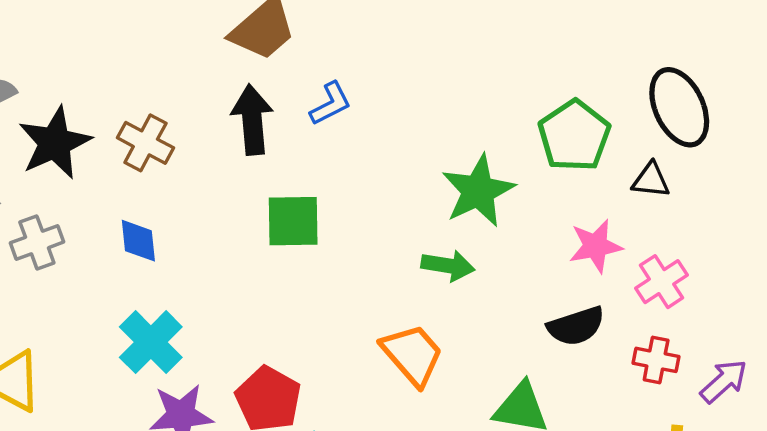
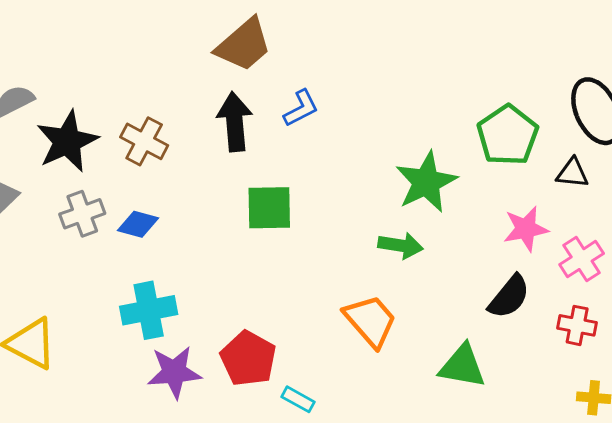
blue diamond: (138, 241) -> (138, 224), turned -69
gray cross: (37, 242) -> (82, 214), moved
black semicircle: (576, 326) -> (509, 297), turned -33
cyan cross: (151, 342) -> (149, 310), turned 34

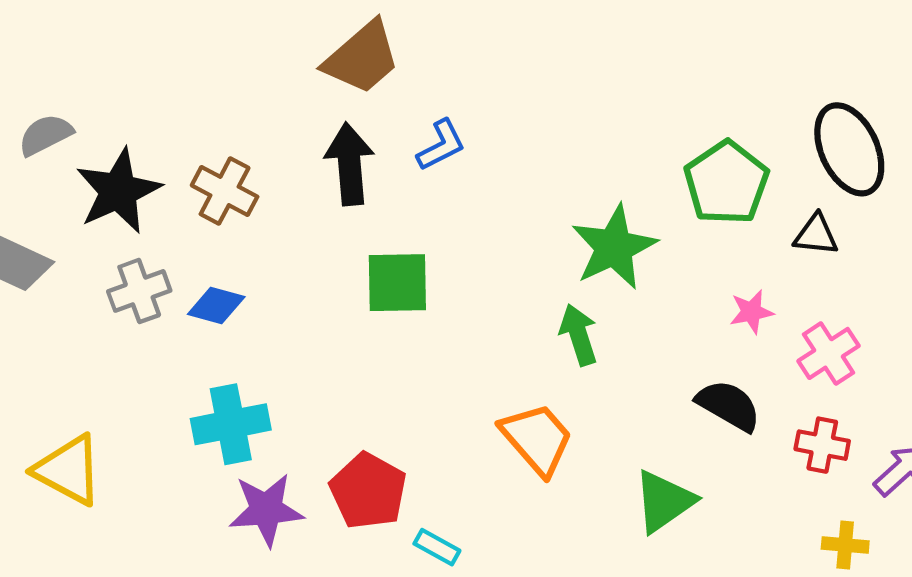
pink star: (526, 229) -> (751, 312), size x0.7
green arrow: (401, 245) -> (579, 335), turned -117
black semicircle: (509, 297) -> (729, 406), turned -99
green triangle: (462, 366) -> (664, 501), turned -45

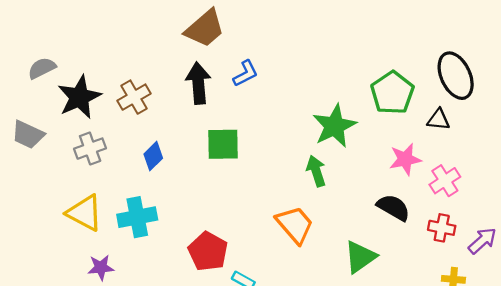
brown cross: (225, 191) -> (134, 97), turned 32
blue diamond: (216, 306) -> (153, 156), moved, turned -60
pink star: (751, 312) -> (405, 159), size x1.4
yellow triangle: (68, 470) -> (85, 213), moved
purple star: (266, 510) -> (101, 268), moved, size x0.7

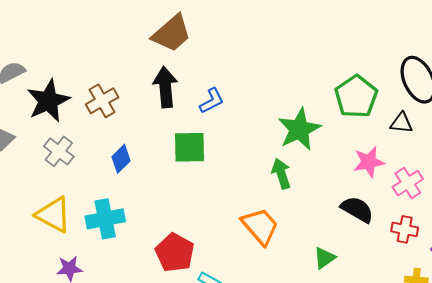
blue L-shape: (245, 73) -> (212, 101), moved
gray cross: (90, 149) -> (59, 151), turned -32
green triangle: (360, 257) -> (325, 258), size x0.7

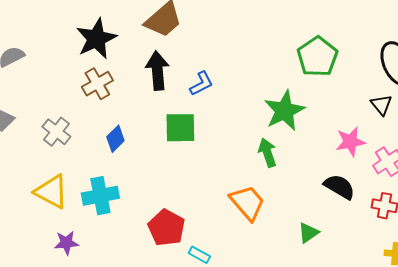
green pentagon: (356, 97) -> (317, 57), moved
black star: (48, 101) -> (96, 39), moved
black triangle: (401, 123) -> (381, 105), turned 45

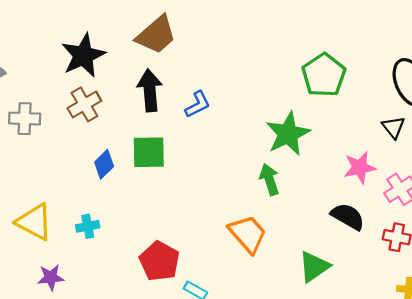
green square: (180, 128) -> (149, 152), moved
gray cross: (56, 132) -> (25, 119), moved, turned -36
cyan cross: (100, 196) -> (88, 226), size x0.6
green triangle: (308, 233) -> (314, 267), size x1.4

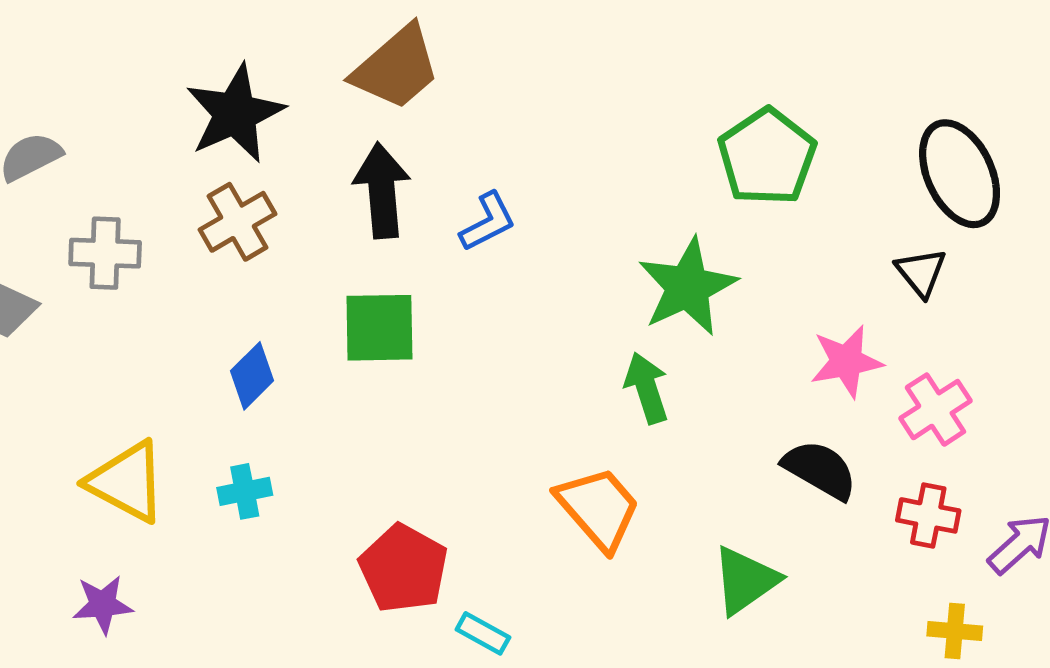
blue diamond: (104, 164) -> (252, 376), moved
purple star: (51, 277) -> (103, 605), moved

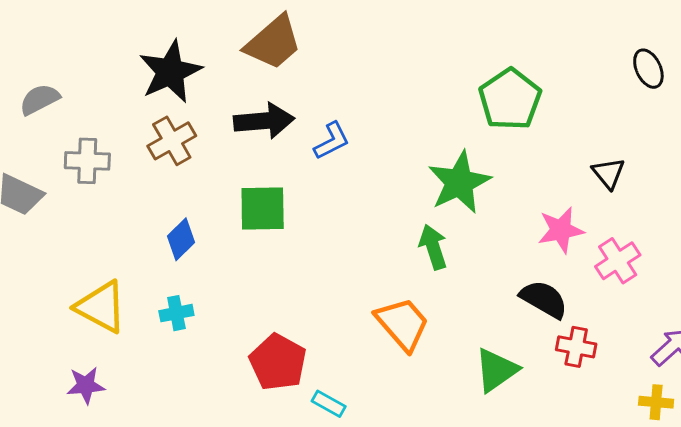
black ellipse: (960, 174) -> (648, 69), moved, size x0.6
black arrow: (382, 191) -> (264, 121), turned 90
red cross: (928, 515) -> (576, 347), moved
yellow cross: (955, 631) -> (656, 402), moved

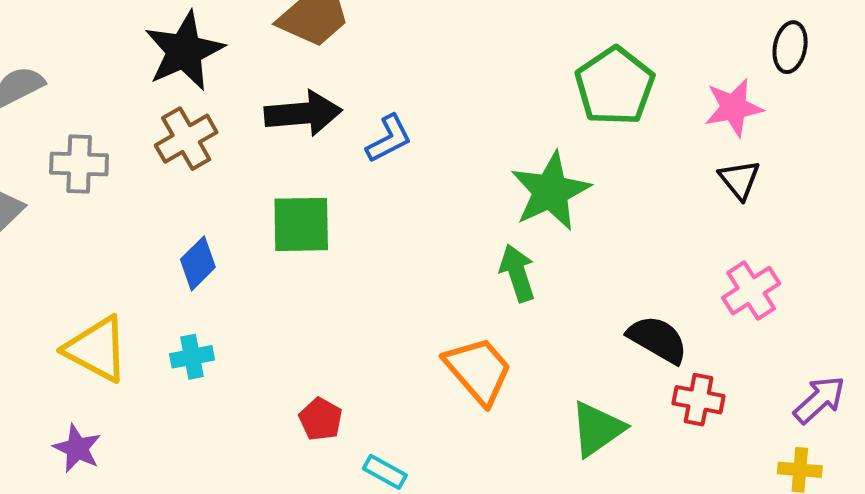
black ellipse: (648, 69) -> (790, 47), turned 36
pink star: (561, 230) -> (734, 108), moved
red pentagon: (278, 362) -> (321, 419), size x0.6
purple star: (86, 385) -> (77, 448), turned 30

